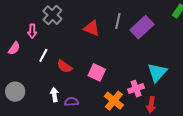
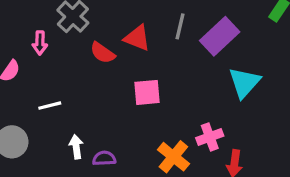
white line: (43, 55) -> (50, 106), moved, turned 48
red semicircle: (64, 66) -> (103, 53), moved
pink square: (97, 72) -> (147, 92), moved, turned -30
cyan triangle: (157, 72) -> (244, 82), moved

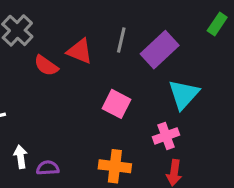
pink square: (147, 92) -> (116, 104), moved, turned 32
pink cross: (210, 137) -> (166, 136), moved
orange cross: (173, 157) -> (115, 166), turned -32

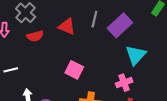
red semicircle: (46, 66) -> (35, 36), moved, turned -49
pink square: (116, 104) -> (74, 70), moved

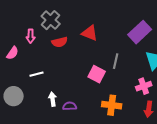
gray line: (94, 19) -> (116, 61), moved

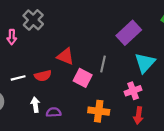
red triangle: (90, 33) -> (65, 56), moved
red semicircle: (60, 42) -> (43, 76), moved

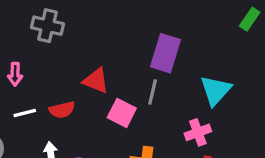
gray cross: (33, 20) -> (47, 26), turned -30
purple rectangle: (129, 33) -> (166, 53), moved, turned -30
pink arrow: (12, 37) -> (15, 74), moved

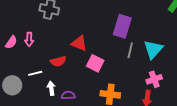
gray line: (153, 92) -> (130, 50), moved
white line: (25, 113) -> (35, 73), moved
pink cross: (198, 132) -> (154, 79), moved

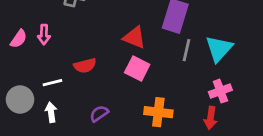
red triangle: (79, 43) -> (134, 37), moved
white arrow: (51, 88) -> (51, 112), moved
purple semicircle: (68, 95) -> (99, 114), turned -32

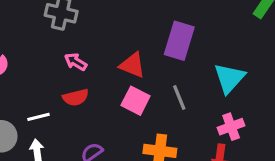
pink arrow: (44, 35) -> (76, 62), moved, turned 120
gray line: (187, 50) -> (179, 97), moved, turned -35

